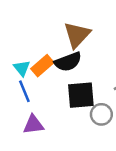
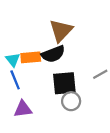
orange rectangle: (42, 66) -> (31, 57), turned 36
gray circle: (101, 114) -> (71, 101), moved

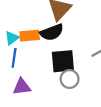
cyan triangle: (13, 60) -> (12, 38), turned 32
blue line: (15, 80) -> (14, 58), turned 30

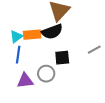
black square: (63, 61) -> (62, 58), size x0.7
gray circle: (70, 79) -> (46, 74), moved

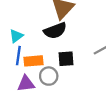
orange rectangle: (32, 35) -> (34, 61), moved

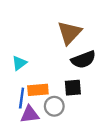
black semicircle: (55, 31) -> (83, 60), moved
blue line: (18, 56) -> (22, 98), moved

